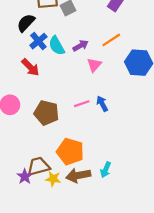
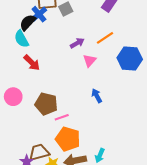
blue cross: (38, 41) -> (39, 14), moved
cyan semicircle: (57, 46) -> (21, 39), moved
pink line: (82, 104) -> (62, 117), moved

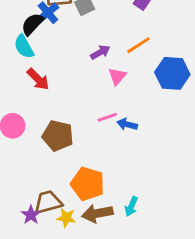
blue arrow: (97, 96) -> (127, 124), turned -48
pink line: (62, 117) -> (107, 117), moved

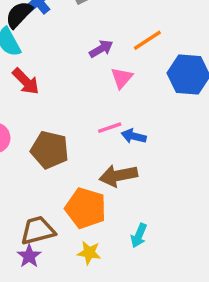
brown arrow: (97, 213) -> (118, 176), moved
purple star: (31, 215) -> (29, 256), moved
yellow star: (66, 218) -> (89, 253), moved

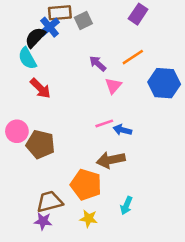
purple arrow: (101, 49) -> (98, 64), turned -108
brown pentagon: (50, 150) -> (40, 144), moved
purple star: (29, 256) -> (43, 221), turned -30

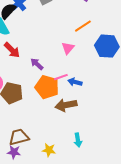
purple arrow: (98, 64) -> (37, 64), moved
orange pentagon: (86, 185) -> (47, 87), moved
cyan arrow: (126, 206) -> (78, 140), turned -32

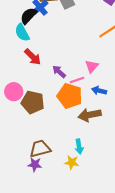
pink triangle: (68, 48) -> (92, 66), moved
pink line: (61, 77) -> (77, 80), moved
cyan arrow: (78, 140) -> (79, 147), moved

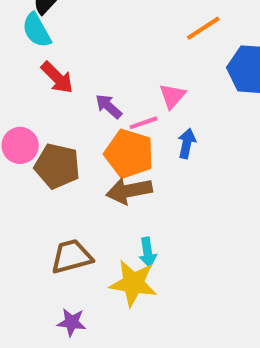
blue arrow: (99, 91) -> (187, 143), turned 88
brown arrow: (90, 115) -> (129, 191), moved
yellow star: (72, 162) -> (133, 283), size x1.6
purple star: (35, 164) -> (72, 322), moved

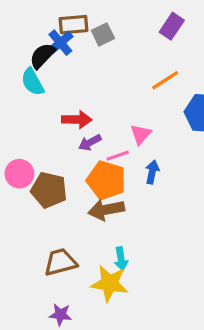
red arrow: (57, 78) -> (77, 120), moved, turned -44
purple arrow: (109, 106) -> (90, 143), turned -70

